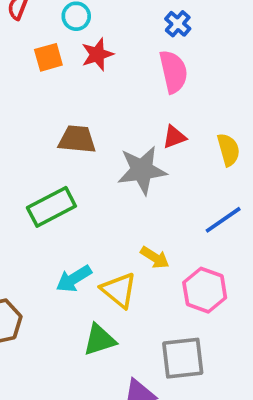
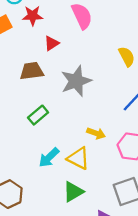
red star: (97, 54) -> (33, 16), turned 30
red triangle: (174, 137) -> (51, 43), moved
green rectangle: (51, 207) -> (38, 115), moved, size x0.7

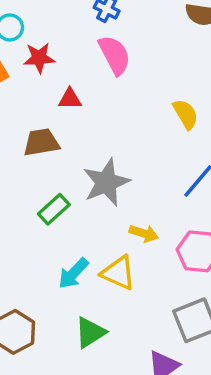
red triangle: (51, 43) -> (70, 99), turned 35
gray star: (76, 81) -> (106, 182), moved
green triangle: (73, 192) -> (90, 333), moved

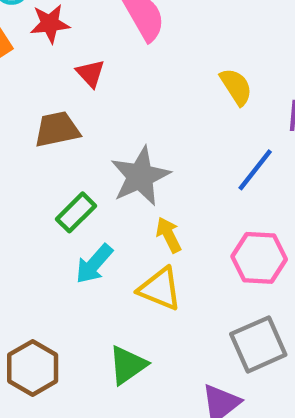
red triangle: (70, 99) -> (90, 73), turned 50
yellow arrow: (144, 233) -> (169, 235), moved, turned -132
cyan arrow: (73, 273) -> (94, 264), moved

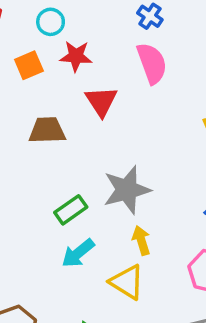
red triangle: (90, 73) -> (101, 101), size x1.4
brown trapezoid: (57, 129) -> (47, 130), moved

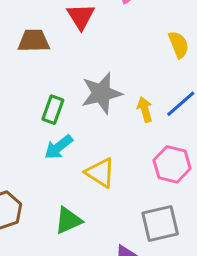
green rectangle: (71, 210) -> (53, 110), turned -36
yellow arrow: (141, 240) -> (145, 109), moved

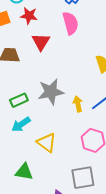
green rectangle: (53, 110) -> (19, 100), turned 42
green triangle: (68, 220) -> (24, 172), turned 30

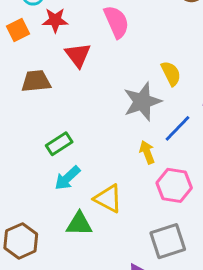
gray star: (51, 92) -> (142, 102), moved
yellow arrow: (78, 104) -> (147, 152), moved
green triangle: (24, 172) -> (79, 224), moved

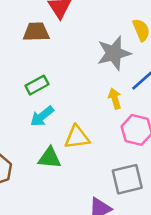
brown trapezoid: (36, 81) -> (36, 32), moved
yellow triangle: (108, 199) -> (77, 137), turned -40

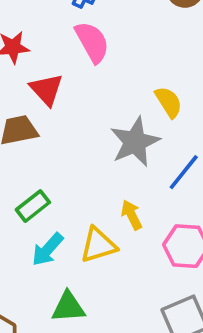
yellow arrow: (115, 99) -> (132, 215), moved
yellow triangle: (77, 137) -> (98, 245), moved

